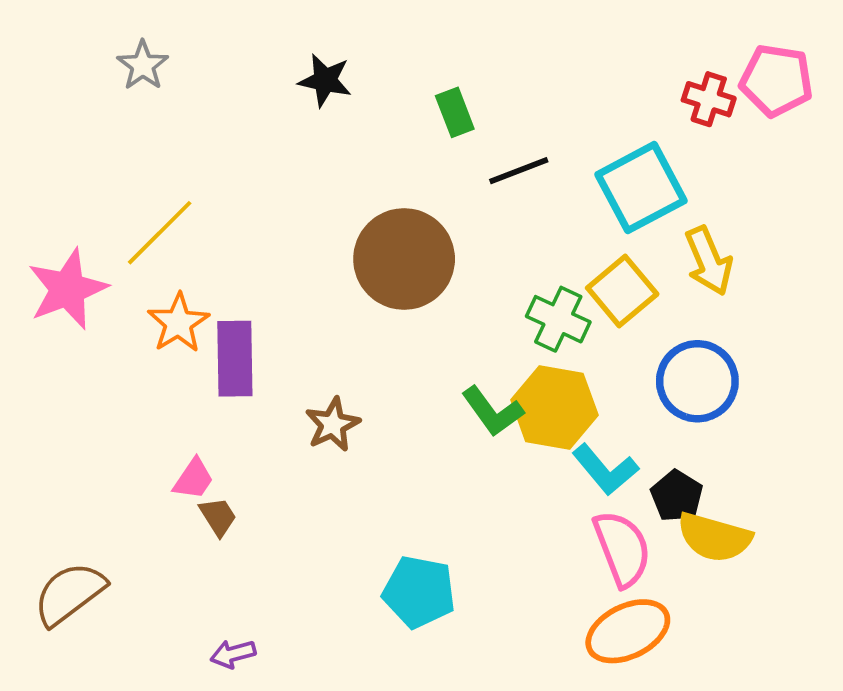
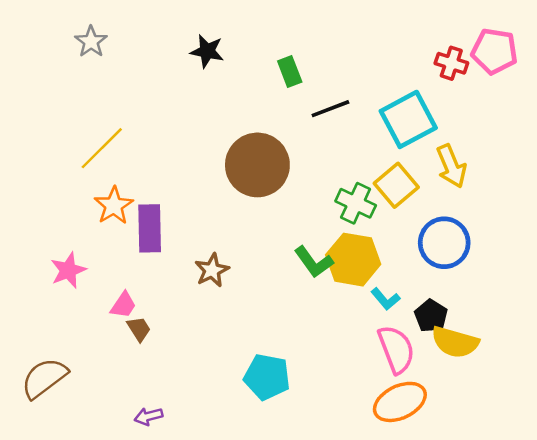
pink star: (68, 289) -> (68, 270), moved, size x0.7
cyan L-shape: (605, 470) -> (386, 299), size x0.7

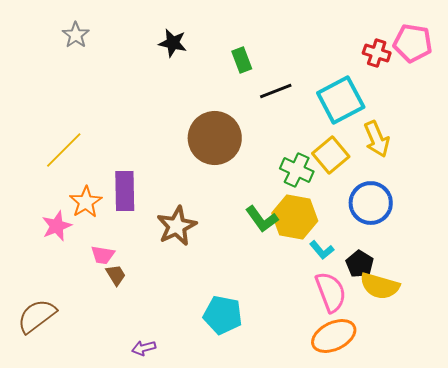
yellow line: (102, 148) -> (64, 150), moved
orange star: (114, 206) -> (86, 202), moved
brown star: (212, 270) -> (177, 226), size x1.4
pink trapezoid: (123, 305) -> (103, 255), turned 65
purple arrow: (148, 416) -> (144, 348), moved

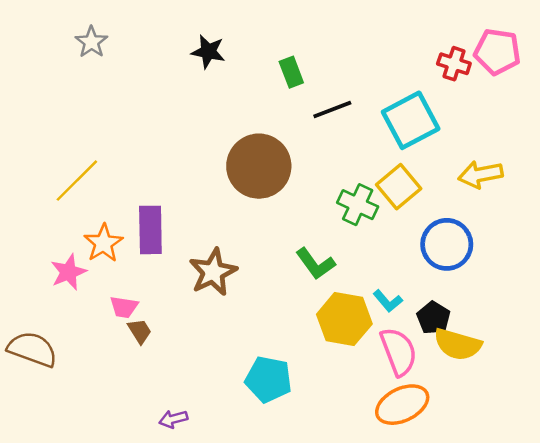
yellow arrow: (377, 139) -> (480, 175), moved, turned 102
yellow hexagon: (295, 217) -> (344, 319), moved
brown semicircle: (37, 316) -> (32, 349), moved, turned 57

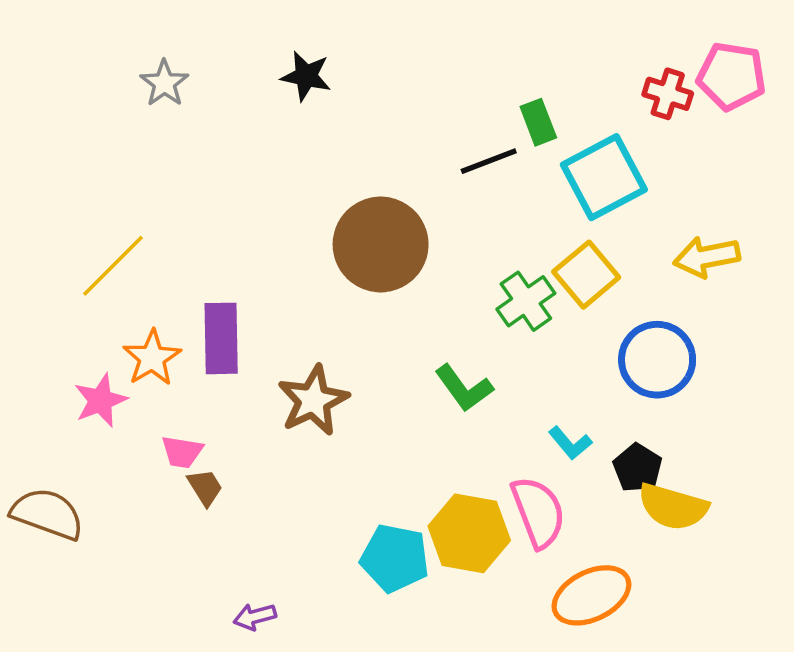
gray star: (91, 42) -> (164, 83), moved
green rectangle: (291, 72) -> (538, 122), moved
green cross: (358, 205) -> (526, 301), turned 30
yellow hexagon: (344, 319) -> (469, 533), moved
pink semicircle: (399, 352) -> (538, 512), moved

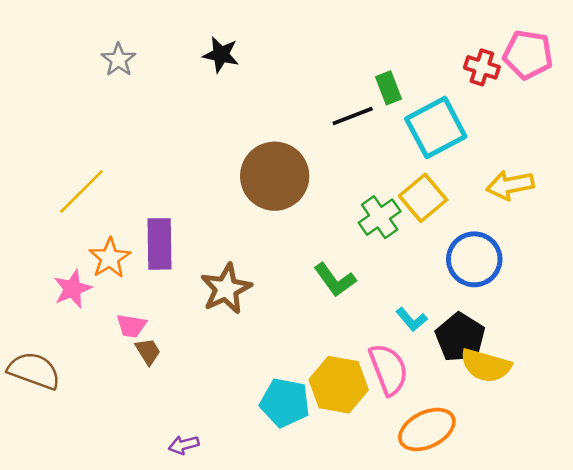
black pentagon: (638, 468) -> (460, 337), size x1.4

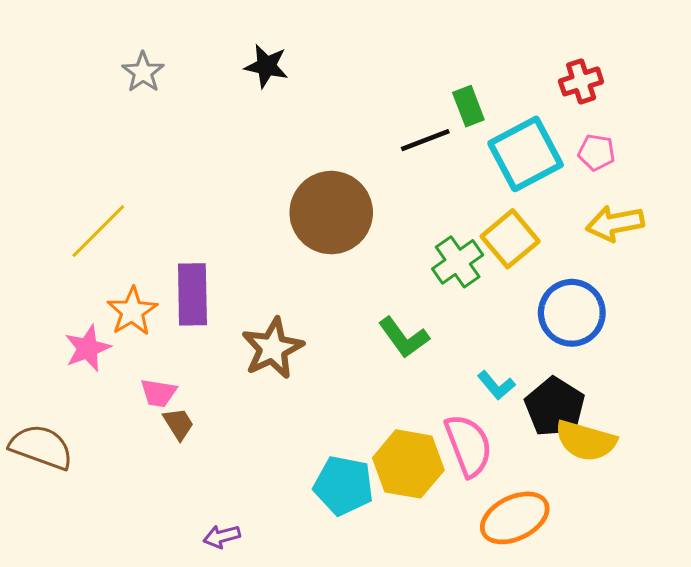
pink pentagon: (528, 55) -> (596, 152), moved, size x0.6
red cross: (482, 67) -> (581, 81), turned -36

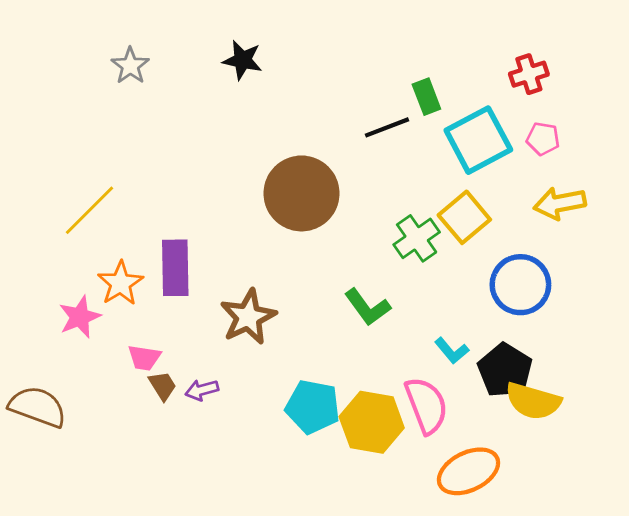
cyan pentagon: (344, 486) -> (313, 407), moved
purple arrow: (222, 536) -> (202, 390), moved

